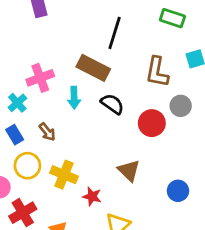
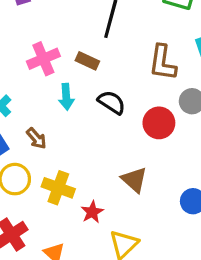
brown rectangle: (93, 68) -> (87, 61), size x0.6
pink cross: (40, 78) -> (43, 59), moved
red star: (92, 196) -> (92, 212), turned 30

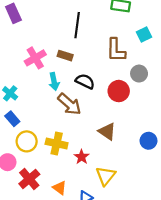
brown arrow: (36, 138) -> (69, 104), moved, size x1.6

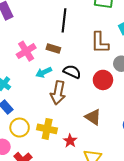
cyan arrow: (54, 82) -> (44, 72), turned 77
brown arrow: (69, 104) -> (58, 93), turned 60

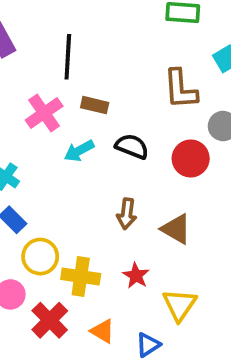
black line: (64, 20) -> (68, 57), moved
brown arrow: (58, 93) -> (127, 214), moved, size x0.7
yellow cross: (47, 129) -> (81, 277), moved

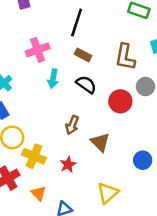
black line: (68, 57) -> (77, 22), moved
brown rectangle: (95, 105) -> (83, 55), moved
cyan arrow: (79, 151) -> (53, 79), turned -66
yellow triangle: (179, 305) -> (108, 193), moved

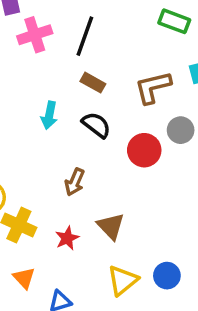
pink cross: (38, 50) -> (35, 35), moved
brown L-shape: (125, 57) -> (153, 87), turned 64
brown triangle: (100, 142) -> (111, 226), moved
blue circle: (143, 160) -> (167, 276), moved

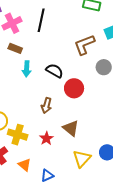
brown rectangle: (93, 83) -> (15, 48), moved
red circle: (144, 150) -> (74, 88), moved

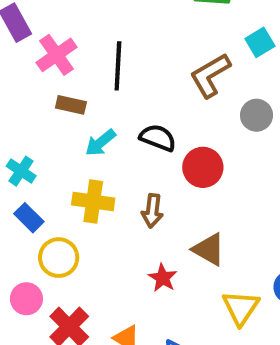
black line: (41, 20) -> (118, 66), moved
cyan arrow: (27, 69) -> (100, 143), turned 56
yellow cross: (18, 135) -> (93, 202), moved

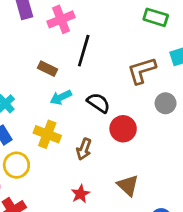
pink cross: (57, 55) -> (61, 19), moved
brown triangle: (209, 249) -> (128, 185), moved

